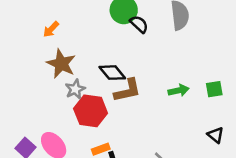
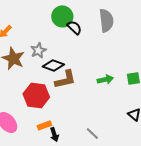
black diamond: (112, 73) -> (53, 65), turned -30
gray star: (75, 89) -> (38, 50), moved

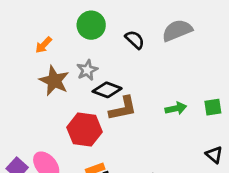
green circle: (62, 16) -> (91, 25), moved
gray semicircle: (106, 20) -> (177, 30), turned -105

